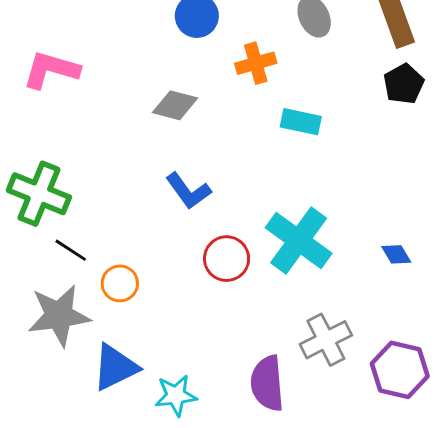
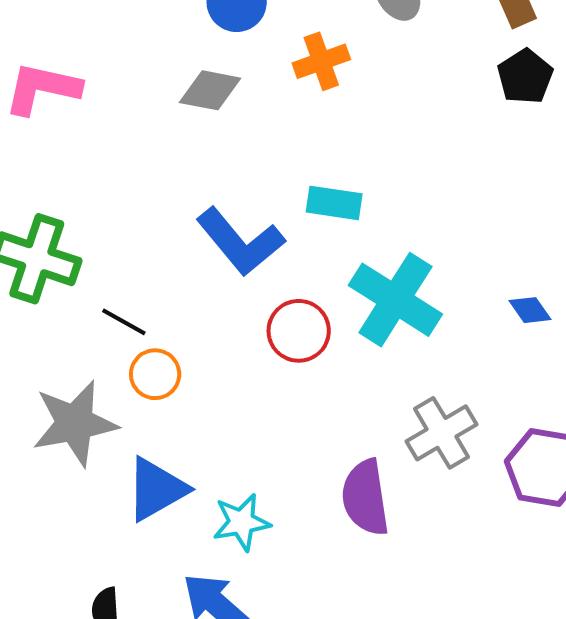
gray diamond: (175, 105) -> (210, 90), moved
cyan rectangle: (301, 122) -> (334, 203), moved
blue L-shape: (188, 191) -> (240, 242), size x1.4
black line: (71, 250) -> (124, 322), moved

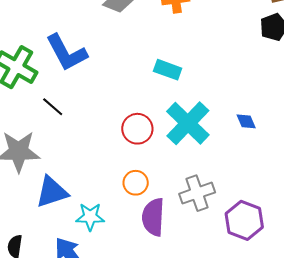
blue L-shape: (240, 242) -> (67, 53), moved
blue diamond: (530, 310) -> (246, 121), moved
orange circle: (155, 374) -> (136, 183), moved

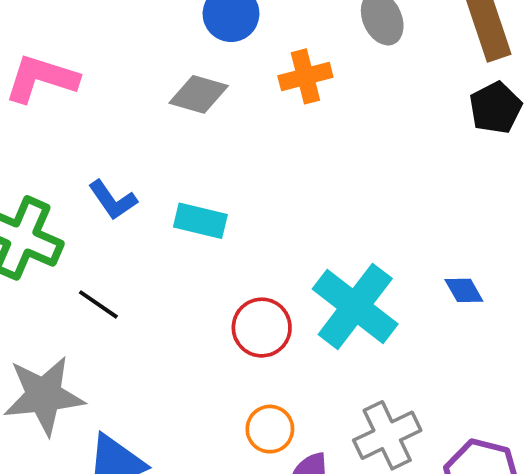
blue L-shape: (67, 53) -> (113, 200), size x0.6
cyan rectangle: (168, 70) -> (200, 221), moved

